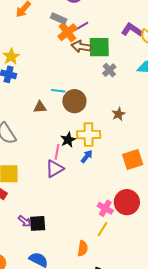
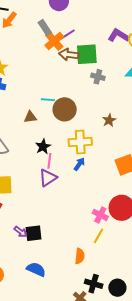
gray rectangle: (59, 18) -> (45, 28), turned 35
gray cross: (109, 70) -> (98, 77), turned -32
black star: (68, 140) -> (43, 147), moved

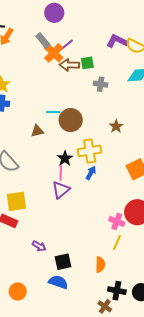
green square: (87, 54) -> (87, 63), size x0.6
black star: (43, 147) -> (65, 158), moved
black square: (34, 233) -> (63, 262), moved

